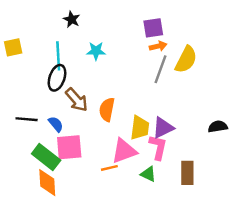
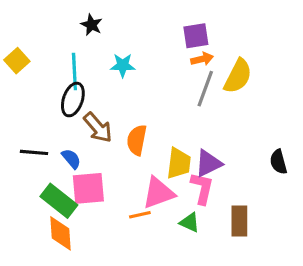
yellow square: (13, 47) -> (17, 61), turned -30
black semicircle: (218, 127) -> (278, 162), turned -96

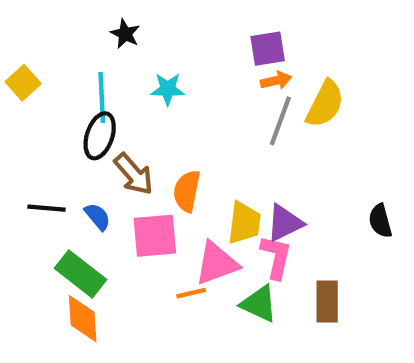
pink square: (88, 188) -> (155, 236), moved
green triangle: (190, 223) -> (259, 304), size x1.4

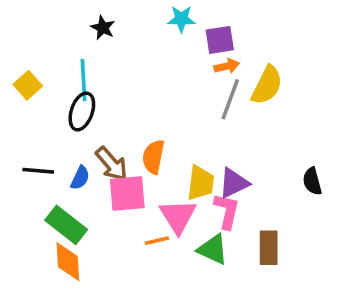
yellow square: (23, 83) -> (28, 85), moved
cyan star: (168, 89) -> (181, 19), moved
brown arrow: (134, 174) -> (112, 164), moved
blue semicircle: (98, 217) -> (80, 178), turned 65
pink triangle: (217, 263) -> (178, 216), turned -42

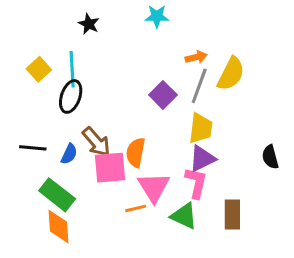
purple square: (220, 40) -> (163, 95), moved, turned -36
yellow square: (28, 85) -> (39, 69), moved
orange semicircle: (153, 157) -> (136, 152), moved
yellow trapezoid: (201, 183) -> (201, 128), moved

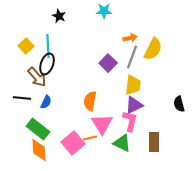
brown arrow: (96, 142) -> (37, 77), moved
pink square: (110, 168) -> (73, 143), moved, turned -35

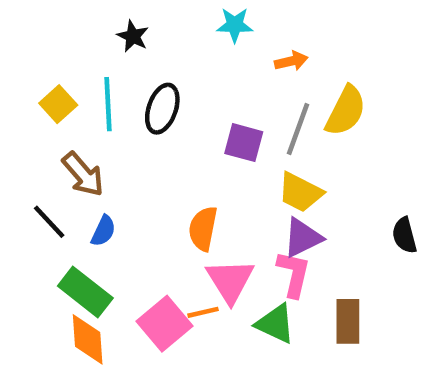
orange arrow: (130, 38) -> (291, 61), moved
purple square: (108, 63) -> (244, 143), turned -30
black ellipse: (47, 64) -> (162, 109), moved
yellow trapezoid: (133, 85) -> (300, 192), turned 110
black line: (22, 98) -> (49, 222), turned 42

